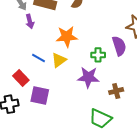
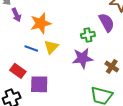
orange star: (67, 37) -> (41, 23), moved
brown cross: (116, 91) -> (112, 66), turned -32

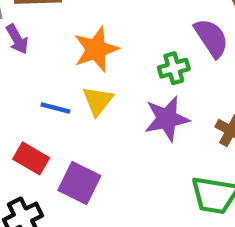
orange star: (41, 23) -> (96, 49), moved
purple square: (39, 84) -> (79, 183), turned 30

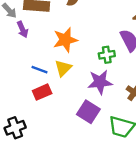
red rectangle: (31, 158) -> (42, 92), moved, turned -60
purple square: (79, 183) -> (88, 112), moved

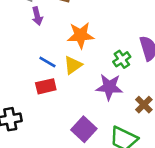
green cross: (107, 55) -> (122, 59), turned -35
purple square: (88, 112) -> (84, 129), moved

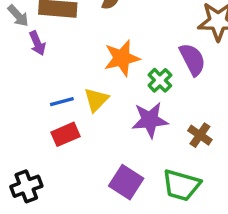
orange star: (81, 35) -> (122, 58), moved
blue line: (47, 62) -> (62, 102), turned -36

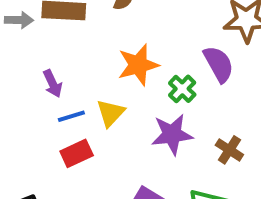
gray arrow: (18, 16) -> (19, 20), turned -45
purple arrow: (37, 43) -> (53, 84), moved

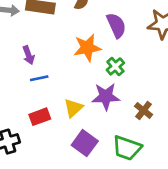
purple semicircle: (219, 64) -> (116, 25), moved
yellow triangle: (110, 113) -> (73, 108), moved
red rectangle: (77, 153) -> (40, 117), moved

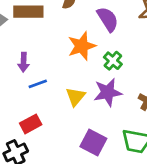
purple arrow: (28, 55) -> (24, 62), turned 30
yellow triangle: (73, 108) -> (76, 97), moved
red rectangle: (40, 117) -> (31, 124), moved

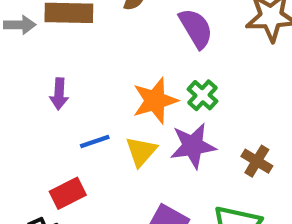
orange star: (82, 46) -> (155, 101), moved
blue line: (38, 84) -> (95, 141), moved

